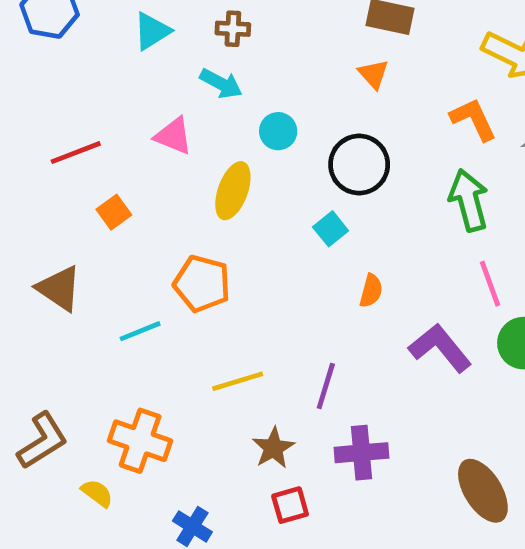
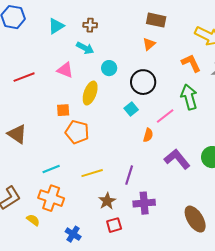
orange triangle: (373, 74) -> (149, 44), turned 32
orange square: (114, 212) -> (63, 110), moved, turned 32
pink line: (490, 284) -> (165, 116), moved, turned 72
cyan line: (140, 331) -> (51, 169), moved

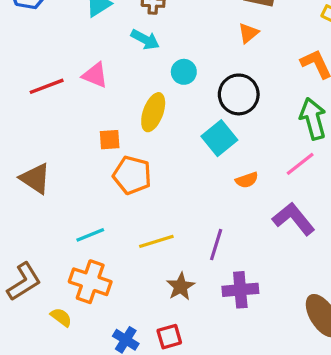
pink triangle: (65, 70) -> (95, 75), moved
cyan square: (131, 109) -> (219, 138), size x1.5
pink line: (165, 116) -> (300, 164), moved
orange semicircle: (148, 135) -> (247, 180), turned 56
red square: (114, 225) -> (169, 337), moved

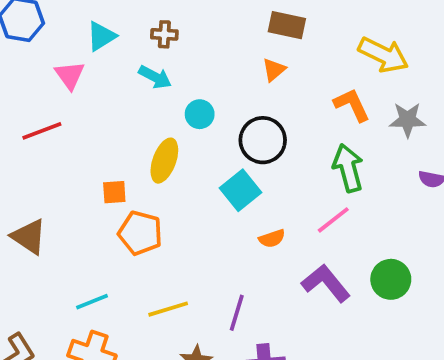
pink triangle: (95, 75) -> (70, 75), moved, turned 32

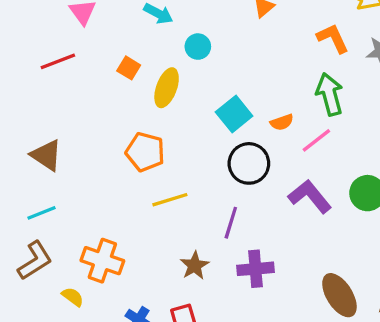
black circle: (263, 140) -> (249, 163), moved
orange square: (114, 192) -> (129, 68), moved, turned 35
orange semicircle: (272, 239) -> (282, 122), moved
cyan line: (92, 302) -> (41, 213), moved
yellow line: (168, 309) -> (170, 200), moved

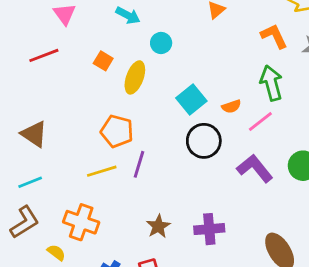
yellow line: (170, 200) -> (102, 171), moved
purple line: (231, 223) -> (139, 164), moved

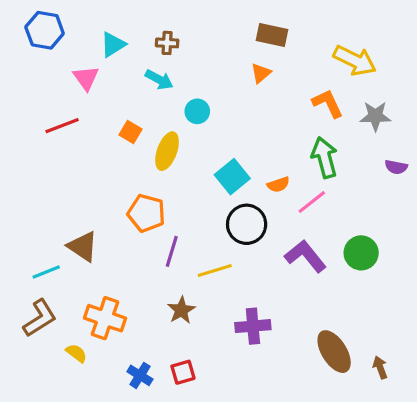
brown triangle: (34, 134) -> (83, 247), moved
yellow line: (102, 171) -> (215, 270), moved
brown star: (158, 226) -> (181, 310), moved

